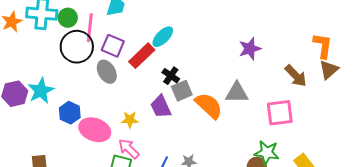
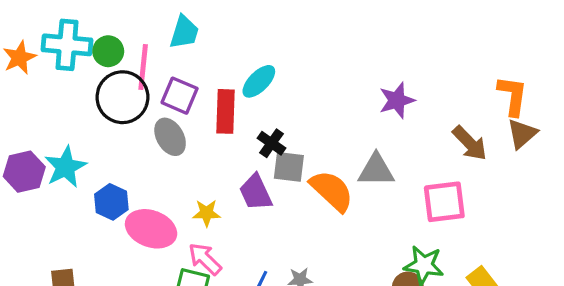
red rectangle: (142, 56) -> (226, 111), turned -44
gray square: (182, 91) -> (289, 167), turned 30

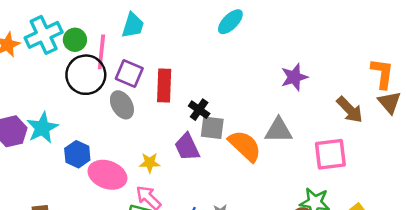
cyan cross: (67, 45) -> (44, 35), turned -30
cyan ellipse: (259, 81) -> (230, 22), moved
brown triangle: (522, 134) -> (389, 102), turned -30

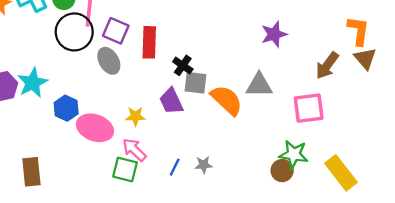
brown arrow: (350, 110) -> (327, 65), turned 80

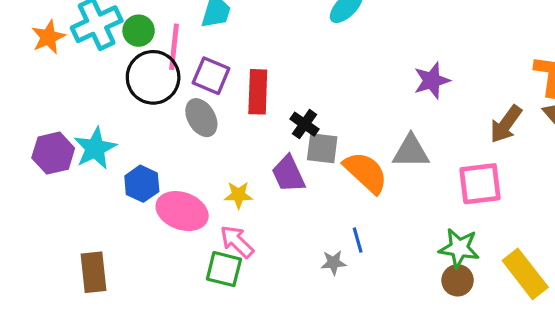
blue line: (175, 167) -> (358, 240), moved, turned -42
brown circle: (282, 171) -> (458, 280), moved

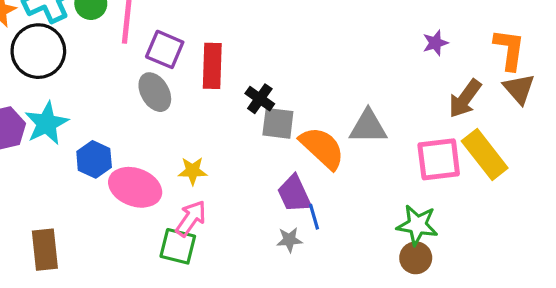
black circle: (153, 77) -> (38, 51), moved
purple star: (432, 81) -> (435, 43), moved, size x0.7
purple trapezoid: (288, 174) -> (294, 194), moved
pink arrow: (237, 242) -> (191, 218), turned 81
yellow rectangle: (525, 274) -> (485, 154), moved

